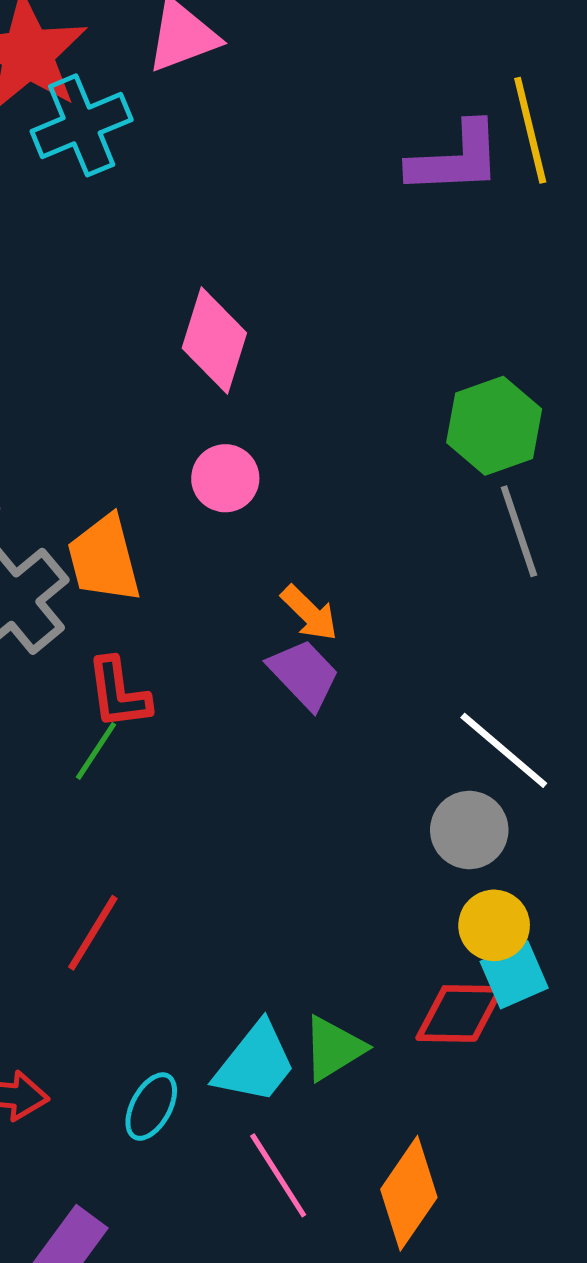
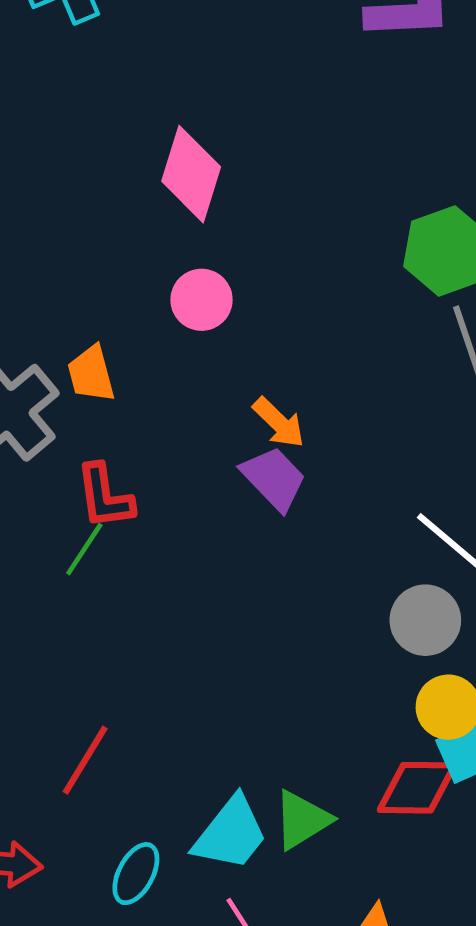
orange trapezoid: (104, 559) -> (91, 374), size x0.7
red line: (93, 933) -> (85, 760), moved

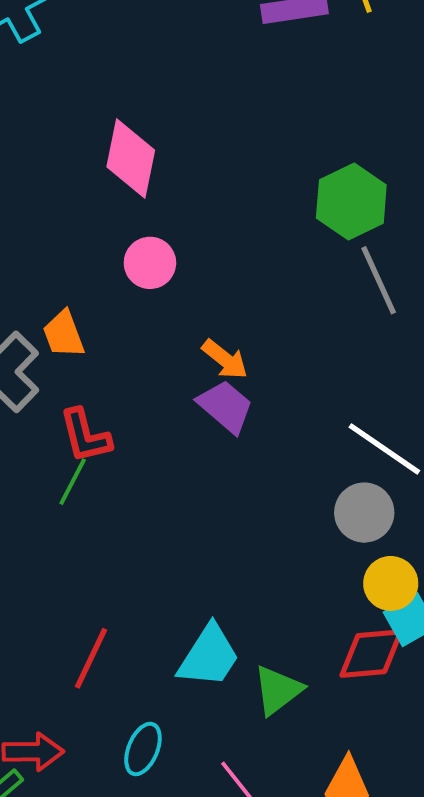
cyan trapezoid: (231, 834) -> (209, 656), moved

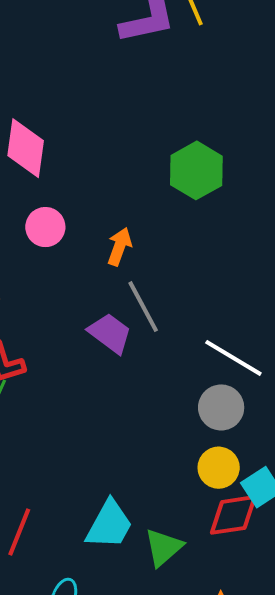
gray line: (379, 280) -> (143, 307), moved
orange arrow: (225, 359) -> (119, 247), moved, turned -105
yellow circle: (391, 583) -> (219, 468), moved

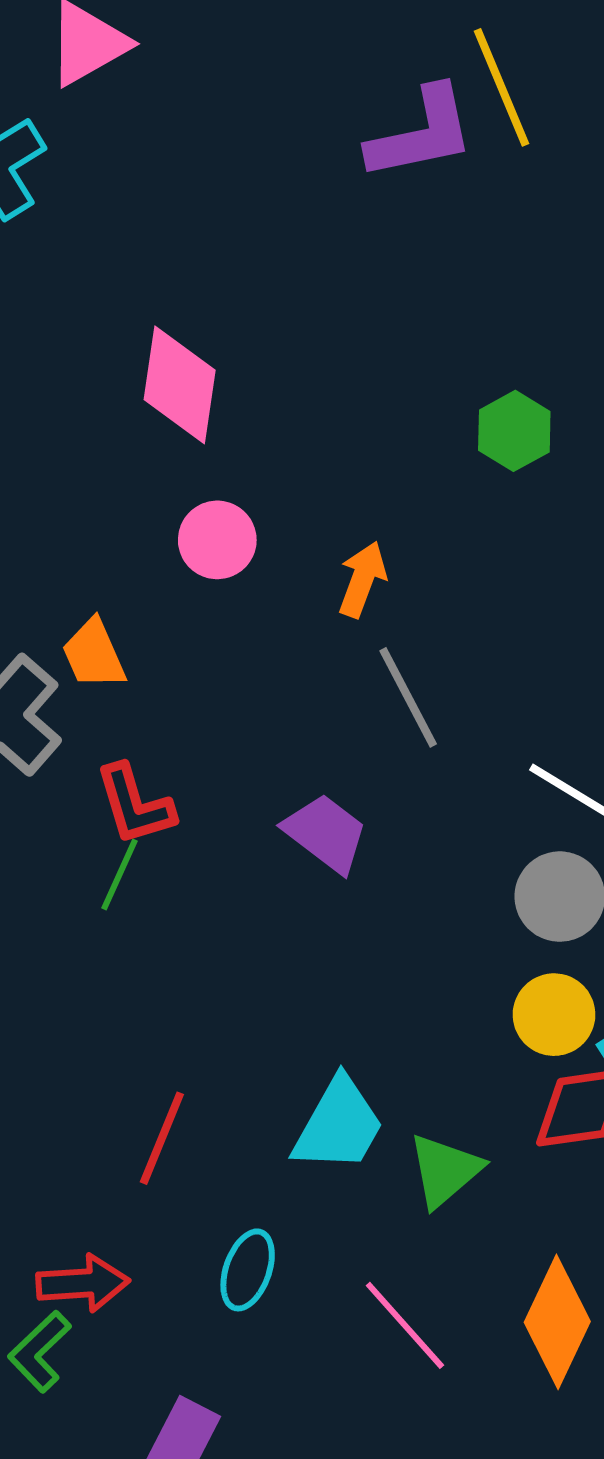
green hexagon: (196, 170) -> (514, 431), size x0.7
purple trapezoid: (110, 333) -> (326, 833), moved

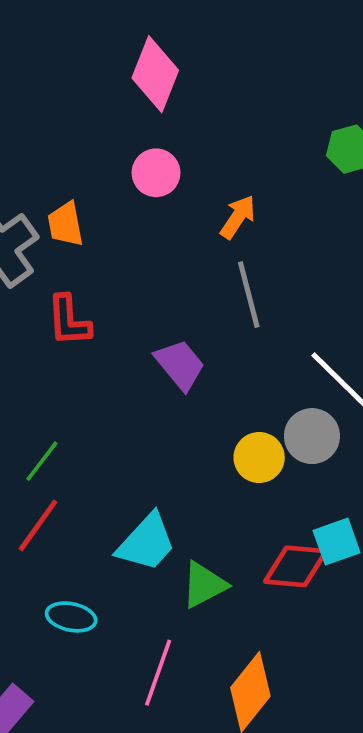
green line: (120, 875) -> (42, 461), moved
yellow circle: (554, 1015) -> (259, 457), moved
cyan ellipse: (248, 1270) -> (71, 617), turned 69
pink line: (405, 1325) -> (158, 673), turned 48

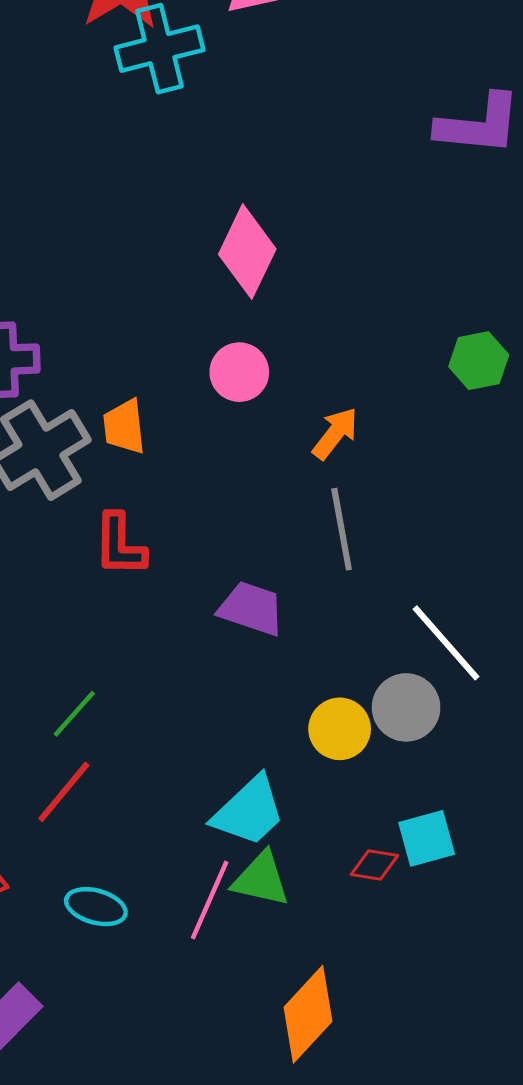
purple trapezoid: (180, 365) -> (251, 609), turned -36
cyan trapezoid: (146, 542) -> (249, 811), moved
red diamond: (296, 566) -> (374, 865), size x0.6
green triangle: (204, 585) -> (261, 879), turned 36
pink line: (158, 673) -> (210, 900), moved

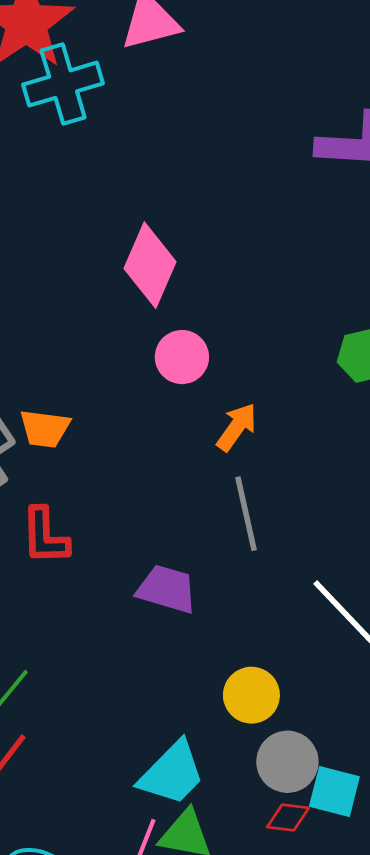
pink circle: (239, 372) -> (182, 357), moved
orange trapezoid: (124, 427) -> (45, 429), turned -74
gray circle: (406, 707) -> (287, 762), moved
cyan square: (427, 838) -> (334, 791), turned 32

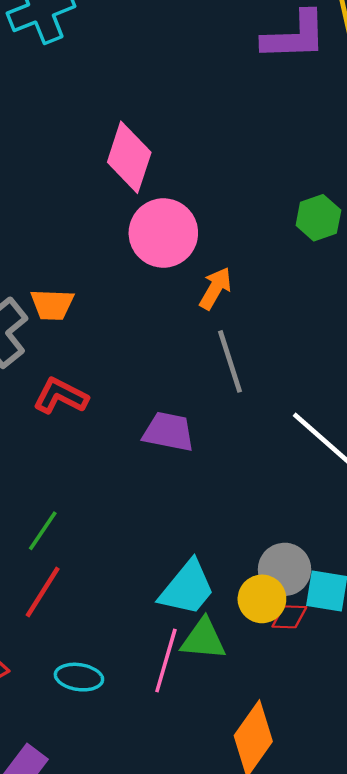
pink circle: (182, 357) -> (163, 233), size x1.5
red L-shape: (45, 536) -> (61, 396), turned 124
yellow circle: (251, 695) -> (262, 599), moved

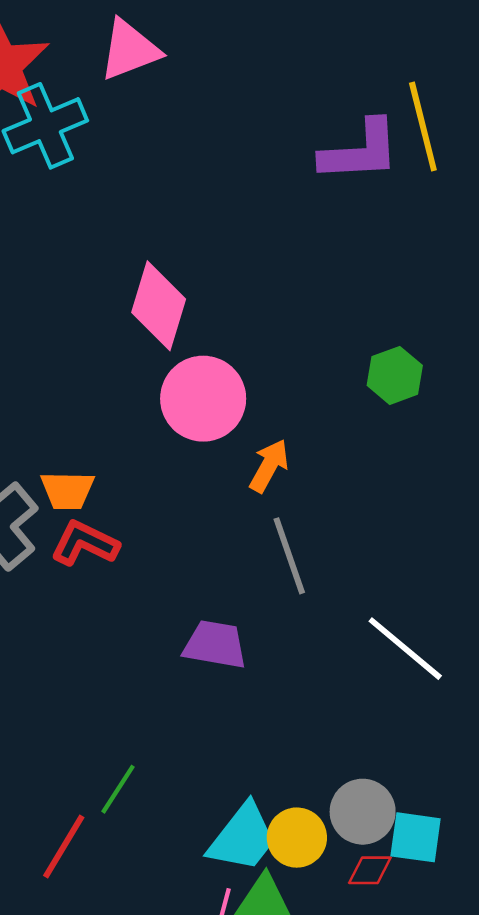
red L-shape: (61, 396) -> (85, 543), moved
green line: (43, 531) -> (118, 789), moved
yellow circle: (262, 599) -> (297, 838), moved

